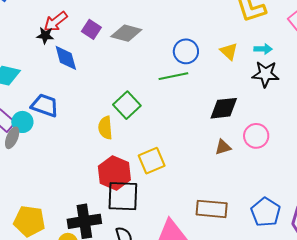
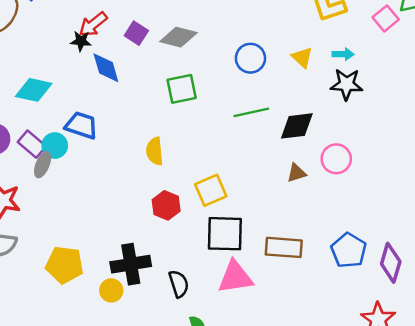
green line: (173, 76) -> (251, 112), moved
green square: (127, 105) -> (182, 89), moved, turned 32
red hexagon: (114, 173) -> (166, 205), size x0.7
black square: (123, 196) -> (225, 234), moved

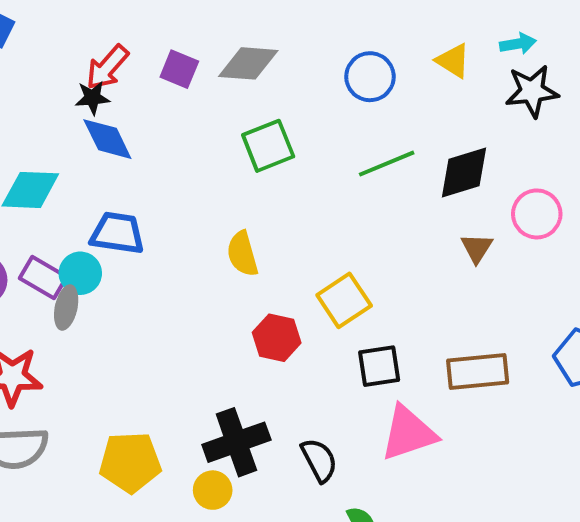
blue diamond: (106, 68) -> (107, 139), moved
brown triangle: (296, 173) -> (477, 248), turned -30
black square: (225, 234) -> (379, 366), size x0.7

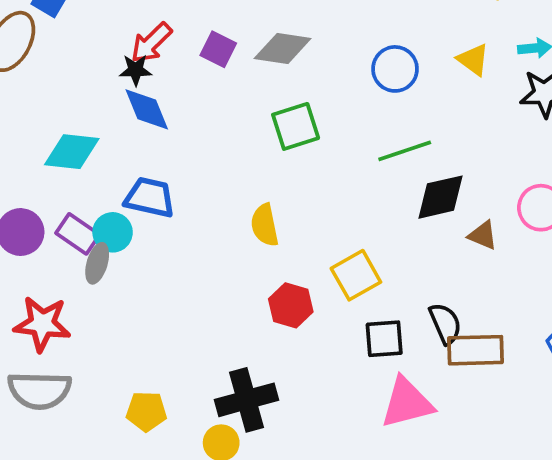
black diamond: (464, 172) -> (440, 197), moved
brown triangle: (477, 248) -> (483, 235), turned -44
black semicircle: (319, 460) -> (445, 324), moved
yellow pentagon: (130, 462) -> (146, 411), size x0.7

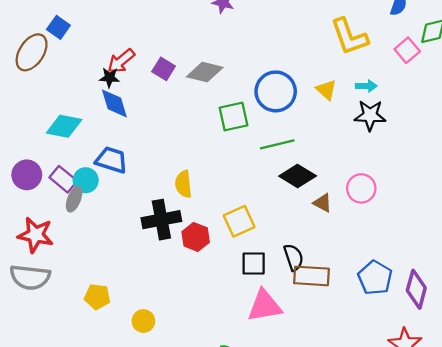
blue circle: (395, 69) -> (276, 91), size x1.4
green square: (296, 126) -> (233, 117), moved
black diamond: (440, 197) -> (298, 176), turned 39
black cross: (246, 400) -> (161, 220), moved

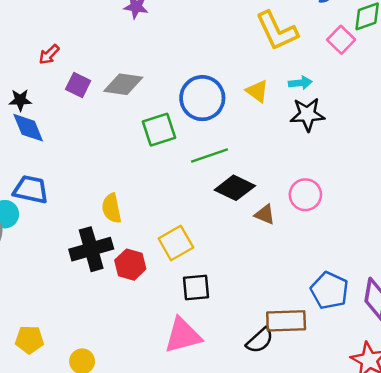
red arrow: (121, 61) -> (49, 54), moved, size x0.7
black semicircle: (294, 257) -> (260, 340), moved, turned 72
brown rectangle: (311, 276) -> (286, 321), moved
pink triangle: (265, 306) -> (183, 335), moved

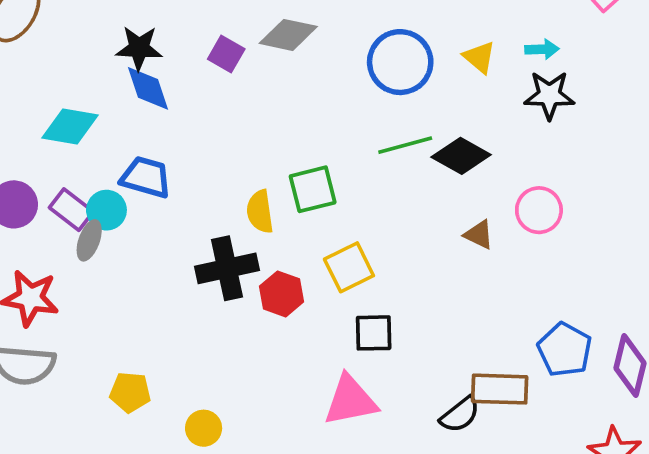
purple square: (78, 85) -> (226, 54), moved
black star: (20, 100) -> (139, 48), size x1.4
green square: (159, 130) -> (313, 189), moved
black diamond: (235, 188) -> (461, 156), moved

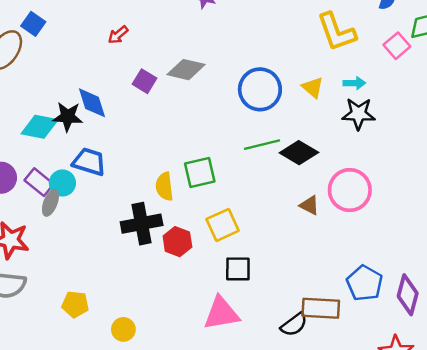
black star: (139, 48) -> (68, 117), moved
pink circle: (539, 210) -> (350, 190), size x1.4

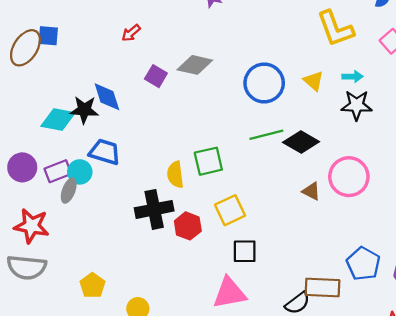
blue square: (33, 24) -> (48, 36), moved, turned -30
purple rectangle: (39, 182) -> (58, 171), turned -60
yellow pentagon: (75, 304) -> (93, 285), turned 30

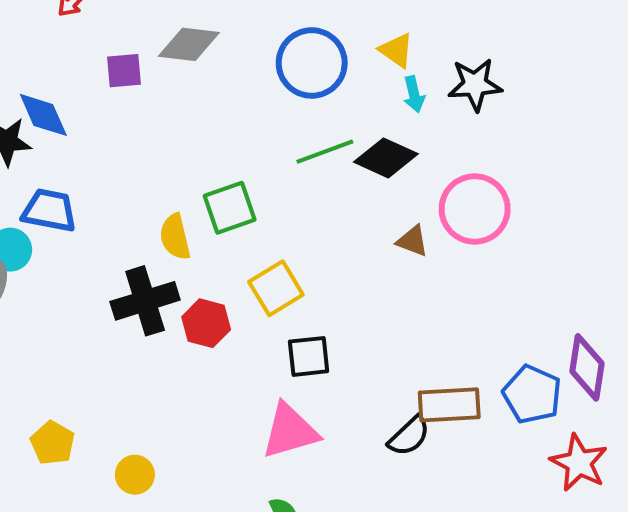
purple square: (156, 76) -> (124, 71), turned -30
cyan arrow: (353, 77) -> (414, 94), moved, turned 84
blue pentagon: (363, 264) -> (532, 394), moved

